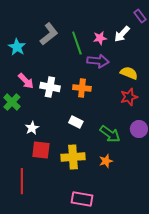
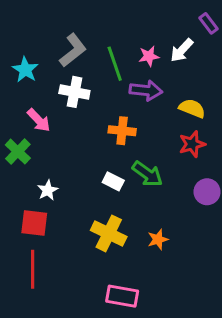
white cross: (50, 87) -> (74, 92), moved
green arrow: (110, 134) -> (147, 174), moved
red square: (41, 150) -> (34, 223), moved
yellow cross: (73, 157) -> (109, 233), turned 30

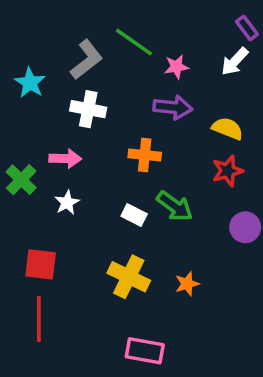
white arrow: (182, 50) -> (235, 61), moved
green line: (115, 64) -> (134, 42), moved, turned -36
pink arrow: (39, 120) -> (65, 159), moved, turned -45
white star: (48, 190) -> (67, 203), moved

